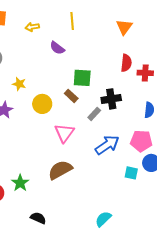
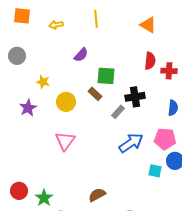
orange triangle: (124, 27) -> (148, 25), turned -36
purple semicircle: (57, 48) -> (81, 55), moved, turned -84
pink triangle: (64, 133) -> (65, 141), moved
brown semicircle: (60, 170) -> (97, 195), moved, size x0.7
green star: (20, 183) -> (44, 198), moved

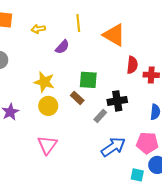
orange triangle: (148, 25) -> (114, 35), moved, size x1.4
purple semicircle: (81, 55) -> (62, 47), moved
yellow star: (43, 82) -> (44, 82), moved, size x1.5

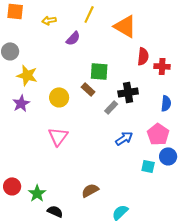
yellow line: (78, 23) -> (89, 14), turned 30
yellow star: (44, 82) -> (27, 75), moved
pink pentagon: (147, 143) -> (158, 134), turned 30
blue arrow: (113, 147) -> (124, 138), size x0.7

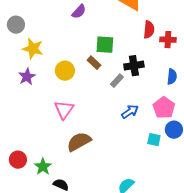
brown semicircle: (90, 190) -> (79, 142), moved, size x1.4

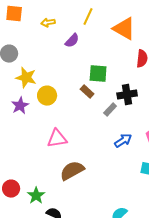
yellow circle: (65, 71) -> (47, 96), moved
pink triangle: (64, 110) -> (57, 139), turned 45

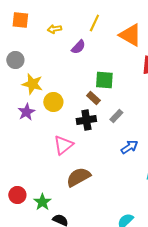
black cross: (127, 95) -> (86, 120), moved
pink triangle: (57, 139) -> (63, 145), turned -30

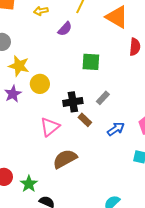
brown rectangle: (93, 98) -> (85, 120), moved

